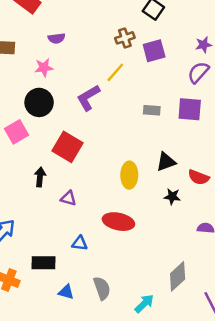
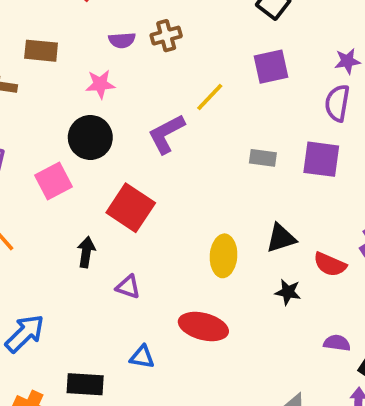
brown cross: (125, 38) -> (166, 36), moved
purple semicircle: (198, 72) -> (337, 103), turned -35

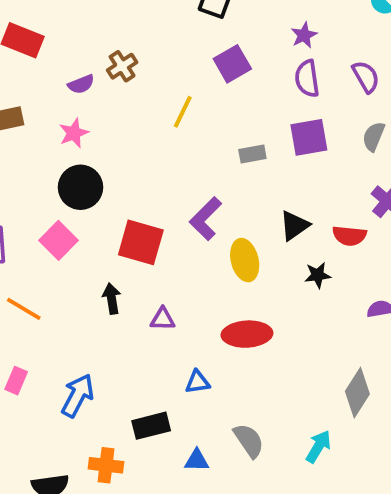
purple L-shape: (166, 134) -> (206, 219), moved

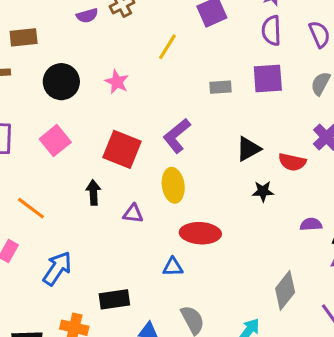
pink star: (74, 133) -> (117, 82), moved, turned -30
black circle: (80, 187) -> (61, 82), moved
yellow ellipse: (245, 260) -> (173, 185), moved
orange line: (24, 309) -> (31, 208), moved
blue triangle: (197, 382) -> (173, 267), moved

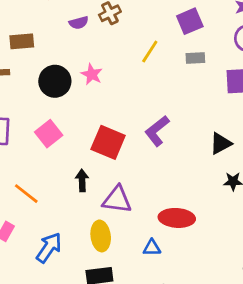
pink star: (117, 82) -> (92, 74), moved
gray rectangle: (220, 87) -> (195, 58), moved
yellow ellipse: (173, 185) -> (101, 236), moved
purple triangle: (133, 214) -> (117, 200), size x1.6

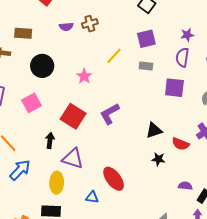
pink star: (92, 74) -> (84, 76), moved
red ellipse: (177, 218) -> (114, 179), turned 40
blue arrow: (49, 248) -> (20, 170), moved

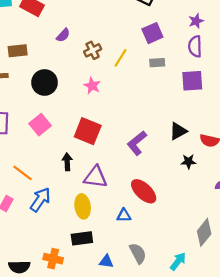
brown cross: (90, 24) -> (93, 50), moved
purple semicircle: (66, 27) -> (63, 35), turned -32
purple L-shape: (110, 114) -> (137, 143), moved

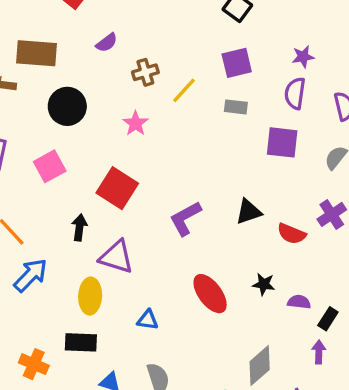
brown rectangle: (18, 51) -> (36, 53), size x1.4
black star: (189, 161) -> (264, 284), moved
red ellipse: (144, 191) -> (210, 294), moved

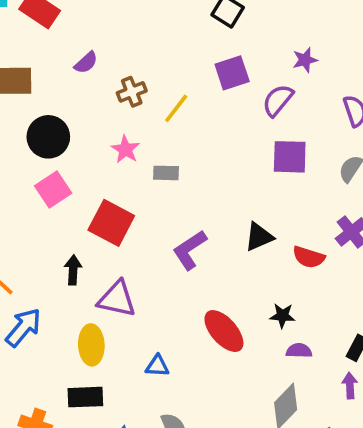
purple semicircle: (295, 93) -> (278, 100), moved, turned 36
gray rectangle: (236, 107) -> (166, 173), moved
pink square: (50, 166) -> (53, 189), moved
purple semicircle: (299, 302) -> (299, 351), moved

